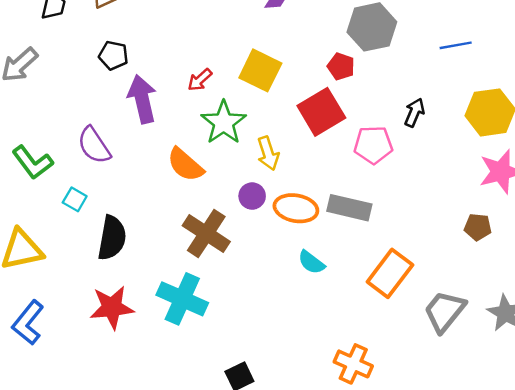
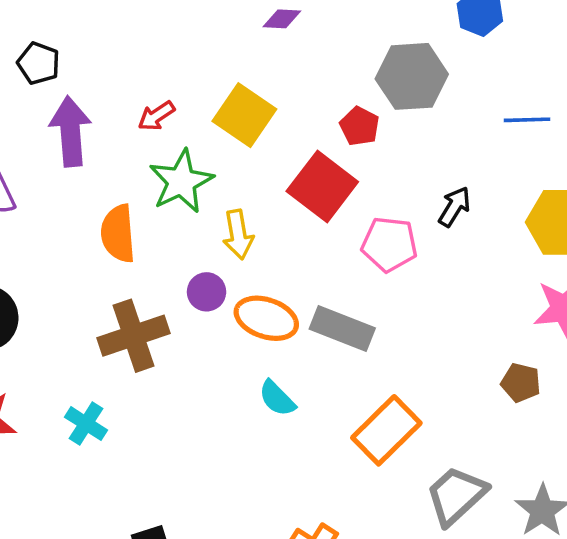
red square: (321, 112) -> (322, 187), turned -30
orange semicircle: (185, 165) -> (118, 234), turned 36
brown cross: (206, 234) -> (134, 336), turned 30
cyan cross: (182, 299) -> (86, 424), size x0.6

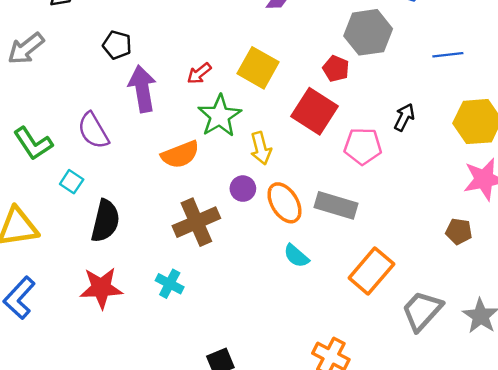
orange semicircle: (118, 234) -> (180, 155), turned -102
orange ellipse: (266, 318) -> (284, 203), turned 45

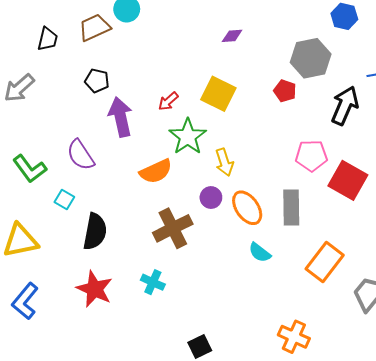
red square: (314, 111) -> (348, 180), moved
black arrow: (404, 117) -> (345, 106), moved, size x1.6
gray rectangle: (336, 205) -> (291, 208), turned 76
red star: (101, 288) -> (95, 289), turned 30

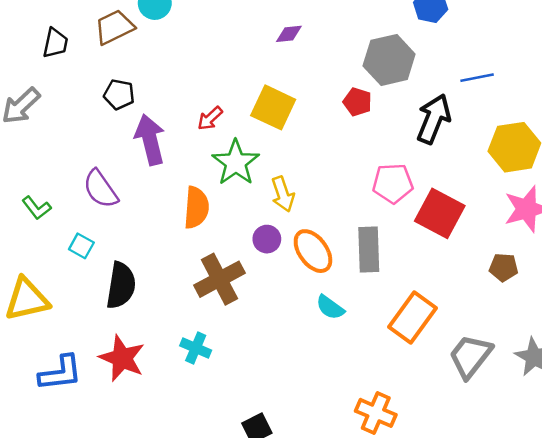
green L-shape: (30, 169) -> (36, 208), size x0.7
orange semicircle: (156, 171) -> (196, 208), turned -60
blue L-shape: (25, 301) -> (60, 373), moved, turned -135

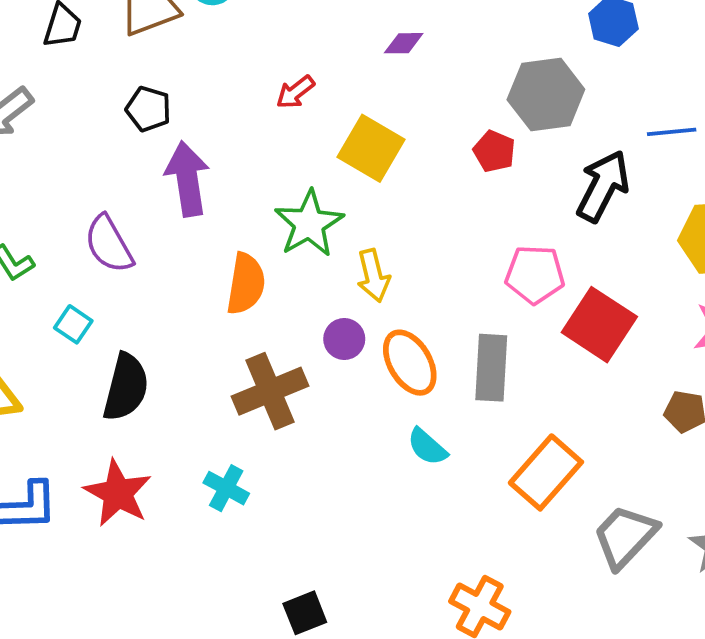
red arrow: (210, 118) -> (295, 92), moved

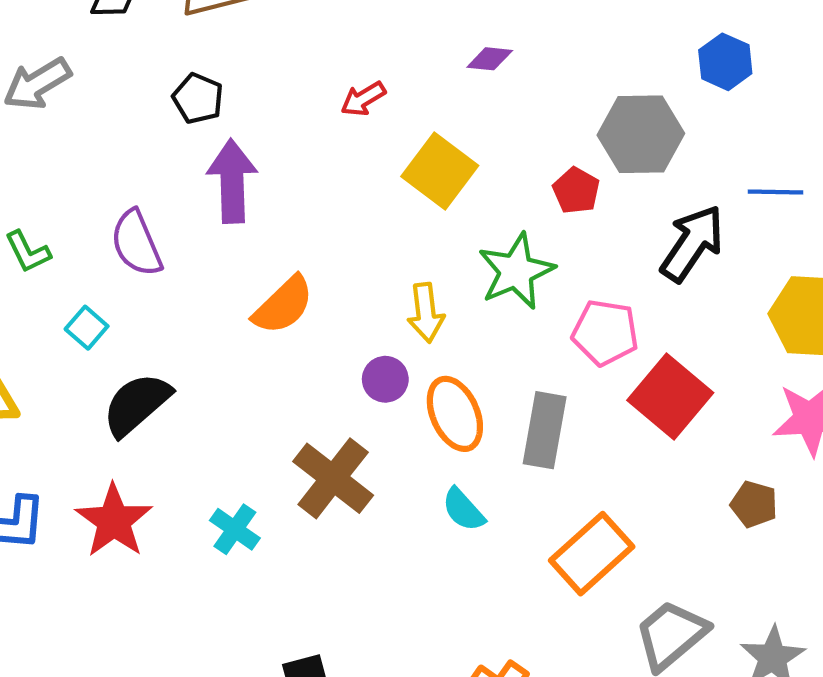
green star: (309, 224) -> (516, 271), moved
orange semicircle: (246, 284) -> (283, 305), turned 30
black semicircle: (126, 387) -> (137, 404), turned -152
brown cross: (270, 391) -> (333, 478), moved, turned -36

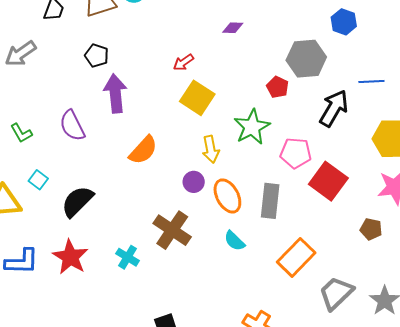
red arrow: (363, 99) -> (183, 62), moved
yellow square: (440, 171) -> (197, 98), moved
cyan square: (87, 328) -> (38, 180), moved

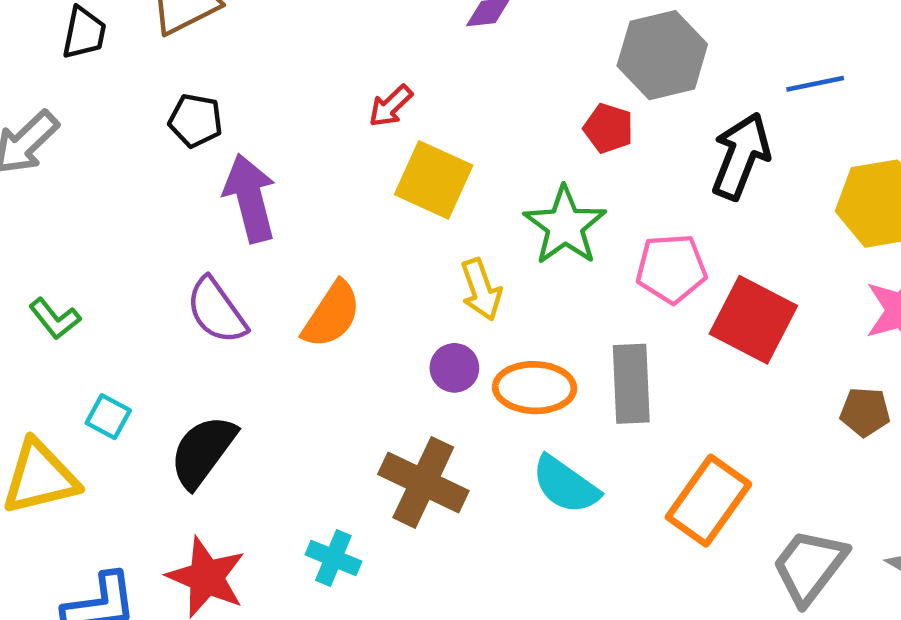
purple semicircle: (72, 126) -> (216, 311), moved
orange ellipse: (227, 196) -> (535, 388), turned -52
cyan semicircle: (234, 241) -> (565, 485), size x1.4

